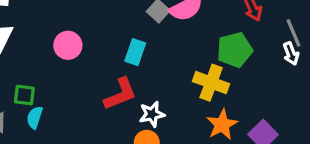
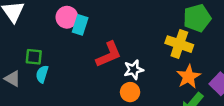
cyan rectangle: (135, 52) -> (80, 25), moved

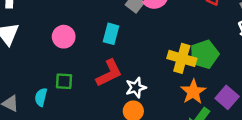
green pentagon: (197, 18) -> (204, 54), moved
cyan rectangle: (80, 25) -> (111, 34), moved
green square: (34, 57) -> (64, 81), moved

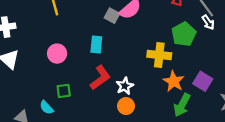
green pentagon: (204, 54) -> (184, 34), moved
cyan semicircle: (41, 97) -> (47, 107), turned -48

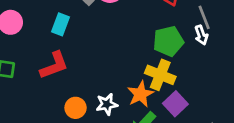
yellow cross: (159, 55) -> (160, 75), moved
white star: (125, 86) -> (107, 104), moved

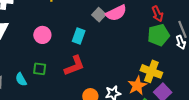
green pentagon: (168, 41) -> (159, 35), moved

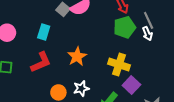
orange star: (137, 86) -> (77, 56), moved

